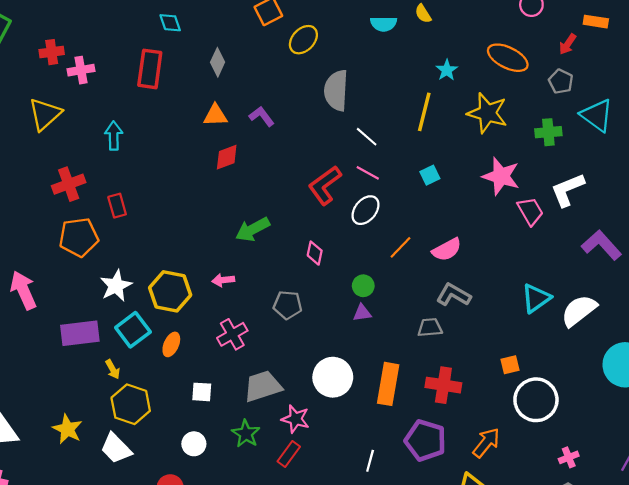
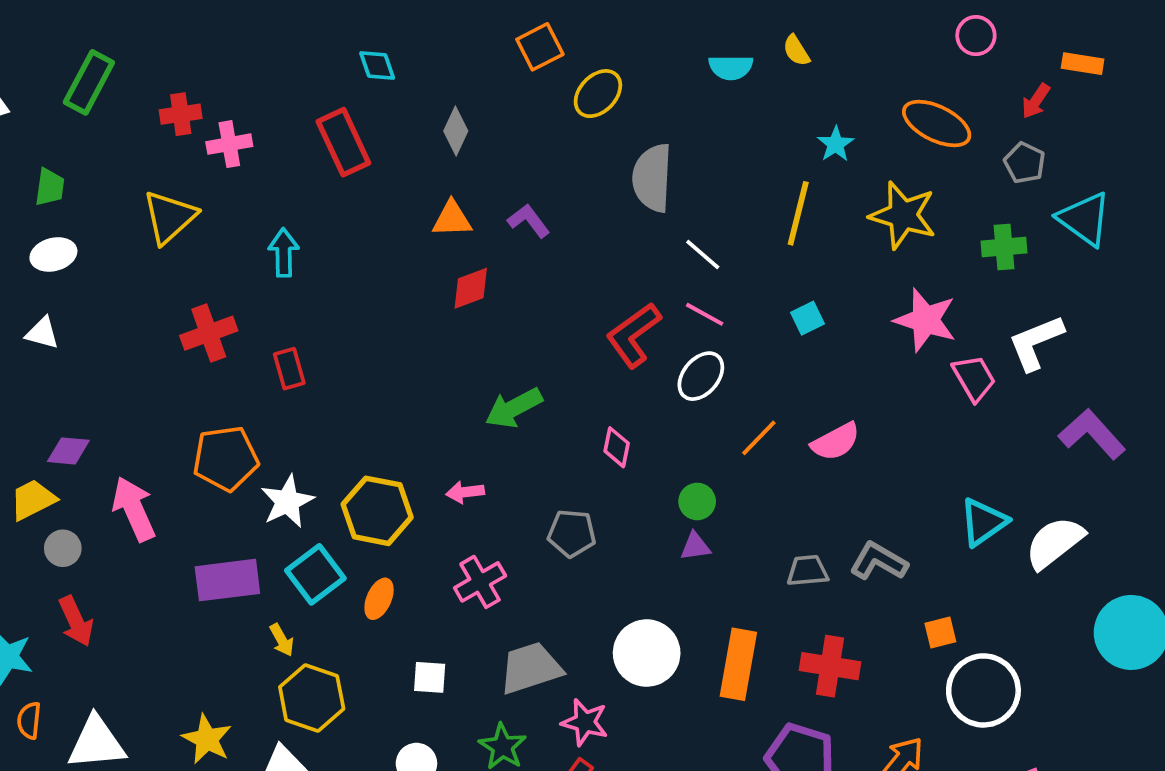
red rectangle: (150, 69) -> (343, 142), turned -33
orange pentagon: (79, 237) -> (226, 458), moved
gray L-shape: (454, 295) -> (879, 561), moved

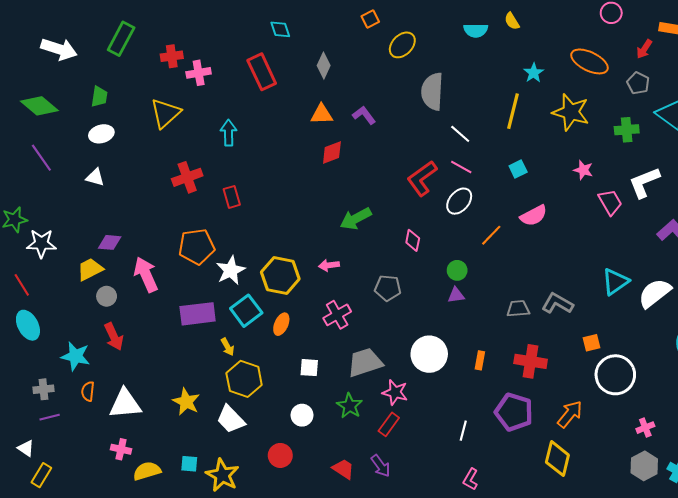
orange square: (540, 47) -> (370, 19), size x0.7
pink star: (925, 320) -> (583, 170), size x0.6
pink semicircle: (836, 442) -> (534, 216), moved
orange rectangle: (738, 664) -> (480, 360), size x0.5

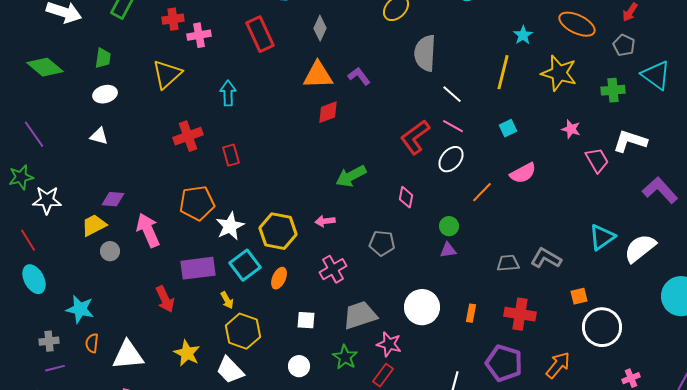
orange triangle: (322, 114) -> (318, 75), size x1.4
purple line: (41, 158) -> (34, 134), moved
white L-shape: (644, 182) -> (630, 141), turned 40
red arrow: (114, 337) -> (165, 299), moved

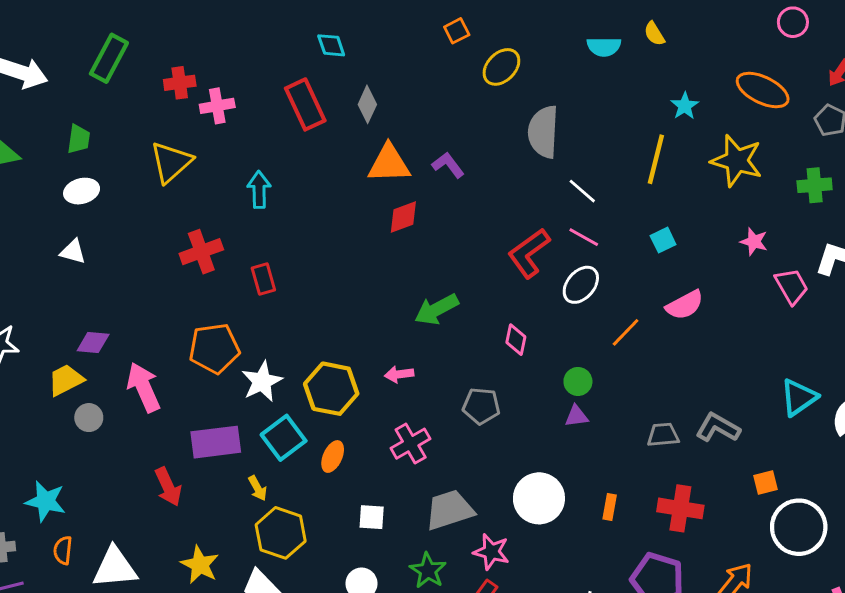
gray diamond: (320, 28) -> (367, 104), moved

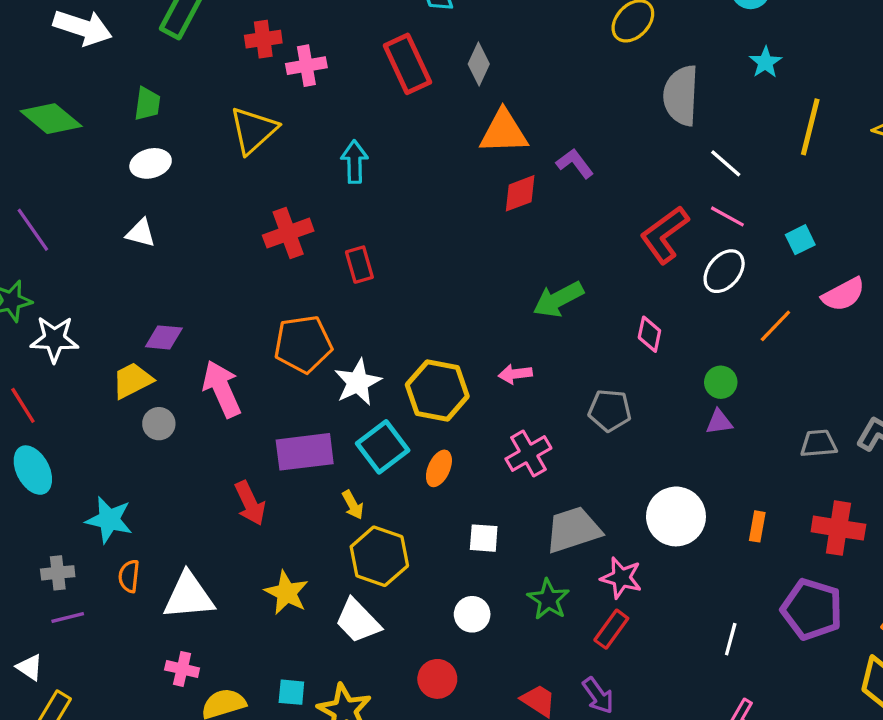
cyan star: (685, 106) -> (765, 62), moved
purple L-shape: (448, 165) -> (575, 163), moved
cyan square: (663, 240) -> (800, 240), moved

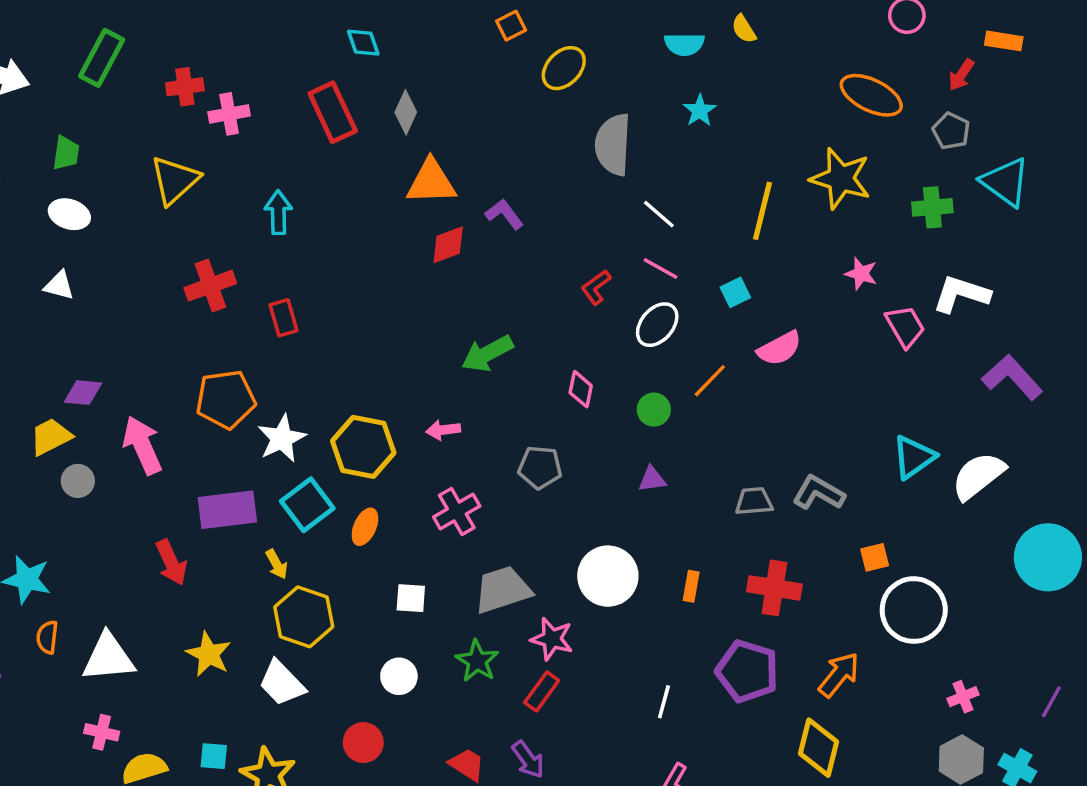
yellow line: (810, 127) -> (763, 211), moved
white ellipse: (151, 163) -> (69, 214), turned 33
red L-shape: (664, 235) -> (596, 287), size x0.6
green circle: (721, 382) -> (654, 410), moved

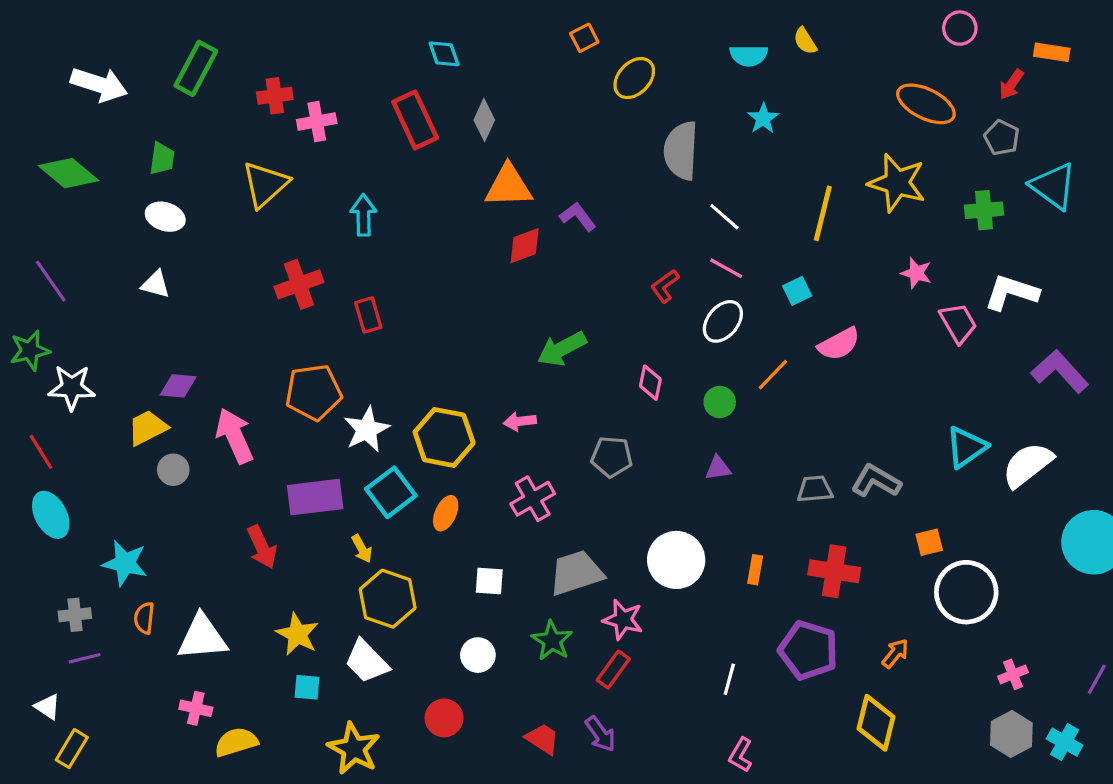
orange arrow: (839, 675) -> (895, 653), size x0.7
cyan square: (214, 756) -> (307, 687), moved

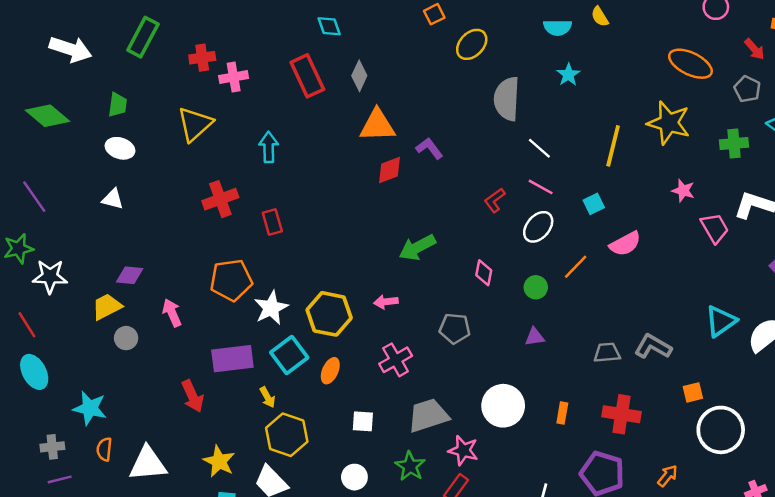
red arrow: (1011, 84) -> (755, 49), turned -75
pink arrow: (235, 436) -> (172, 313), size x0.7

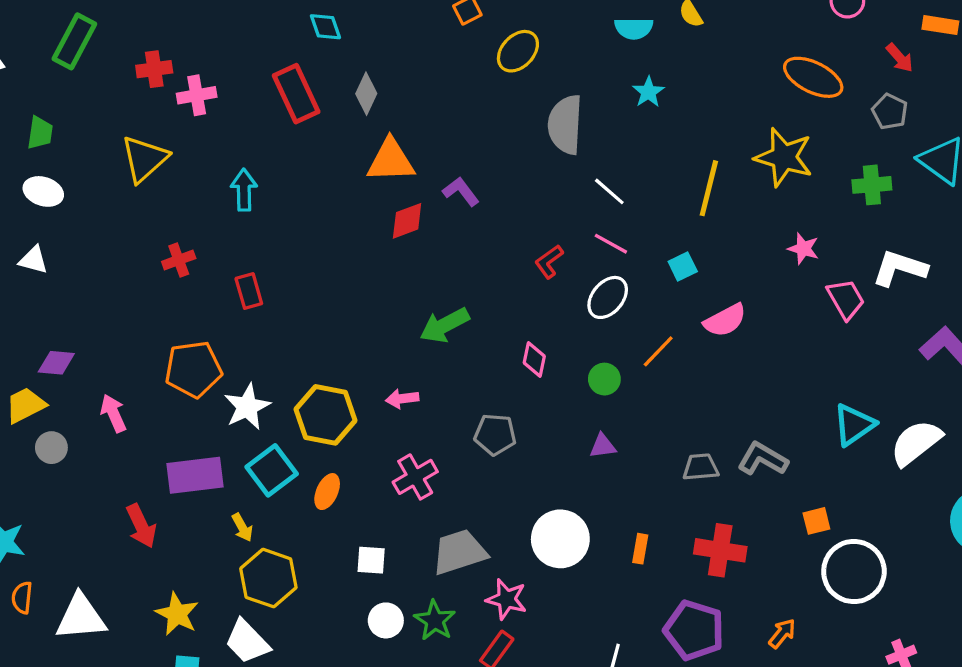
red cross: (220, 199) -> (179, 260), size x0.7
white circle: (354, 477) -> (386, 620), moved

